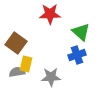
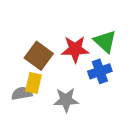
red star: (50, 14) -> (75, 49), moved
brown square: (16, 43) -> (39, 56), moved

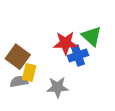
brown square: (39, 56) -> (18, 57), moved
blue cross: (100, 71) -> (78, 56), moved

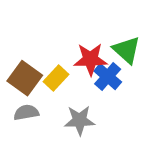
blue cross: (78, 56) -> (108, 76), turned -30
yellow rectangle: (29, 73) -> (56, 78), moved, turned 30

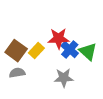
green triangle: (126, 50) -> (88, 52), moved
gray star: (80, 120) -> (64, 78), moved

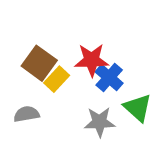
brown square: (16, 51) -> (39, 63), moved
green triangle: (88, 52) -> (138, 108), moved

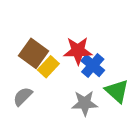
gray semicircle: (26, 114) -> (23, 96), turned -35

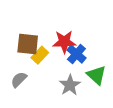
brown square: (34, 53) -> (28, 44), turned -30
gray star: (85, 103) -> (70, 85), turned -30

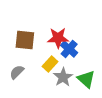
yellow rectangle: (40, 55) -> (50, 64), moved
green triangle: (96, 75) -> (86, 79), moved

